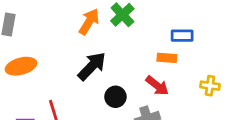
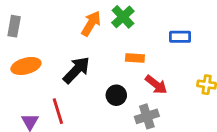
orange rectangle: (167, 58) -> (135, 58), moved
black arrow: (92, 66) -> (76, 70), moved

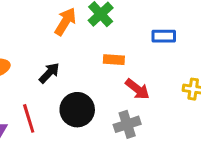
black arrow: (76, 70) -> (49, 73), size x0.7
black circle: (116, 95) -> (77, 110), moved, size x1.5

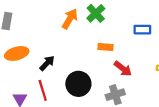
black arrow: (49, 73) -> (47, 63), moved

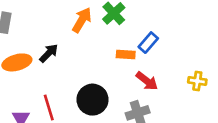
blue rectangle: (142, 30) -> (148, 43), moved, turned -49
black arrow: (47, 63) -> (49, 53), moved

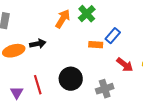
black arrow: (49, 53) -> (38, 44), turned 35
red arrow: (147, 81) -> (125, 65), moved

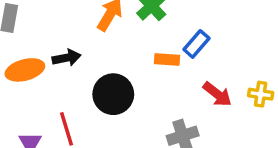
black circle: (71, 79) -> (113, 94), moved

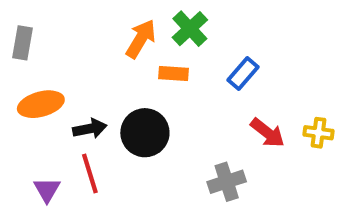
black arrow: (66, 58) -> (90, 129), moved
orange rectangle: (167, 60) -> (174, 74), moved

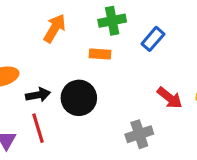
green cross: (190, 29) -> (112, 21), turned 32
orange arrow: (141, 39) -> (55, 28), moved
blue rectangle: (243, 74) -> (153, 39), moved

